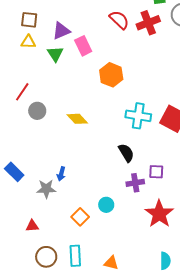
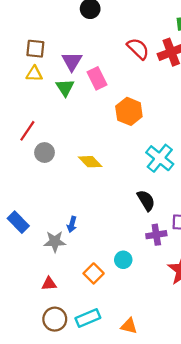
purple triangle: (61, 31) -> (72, 61), turned -36
cyan cross: (138, 116) -> (160, 158), turned 30
red triangle: (32, 226) -> (49, 284), moved
cyan rectangle: (75, 256) -> (88, 318), turned 70

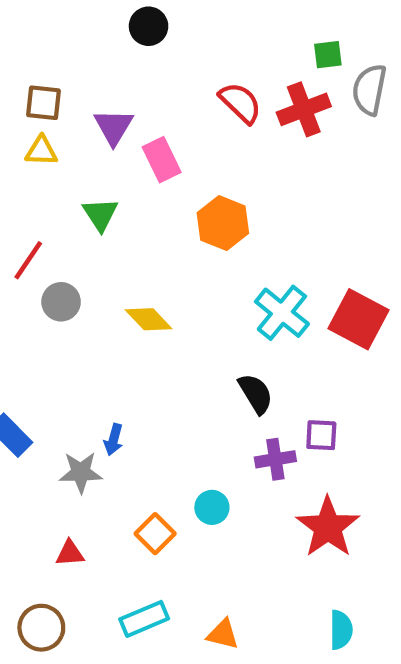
green triangle: (65, 87) -> (100, 214), moved
brown circle: (55, 319) -> (41, 628), moved

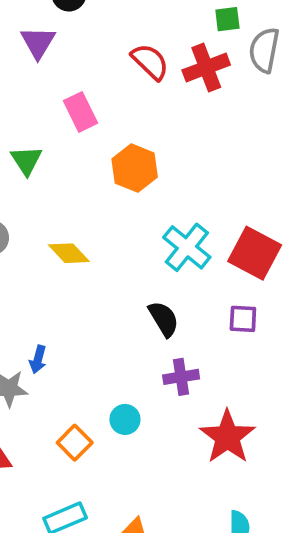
purple triangle: (114, 127) -> (38, 42), moved
purple square: (321, 435) -> (243, 319), moved

